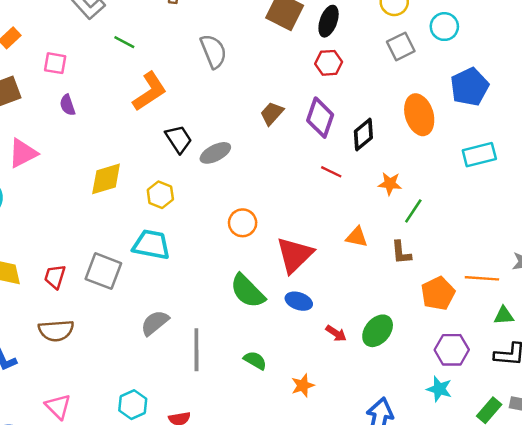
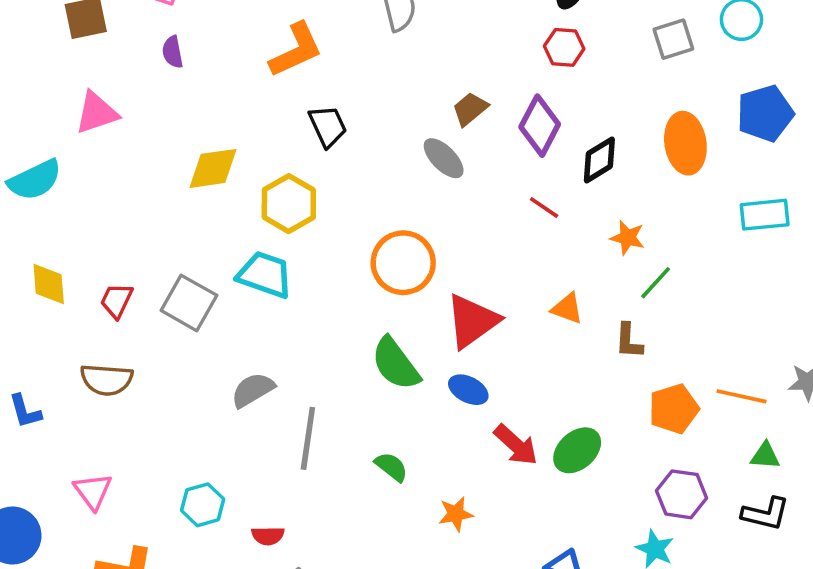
gray ellipse: (215, 153) -> (444, 158), moved, turned 64
yellow hexagon: (160, 195) -> (289, 204), size x1.4
orange circle: (243, 223) -> (403, 263), size x1.5
red arrow: (336, 333) -> (516, 445), size x1.5

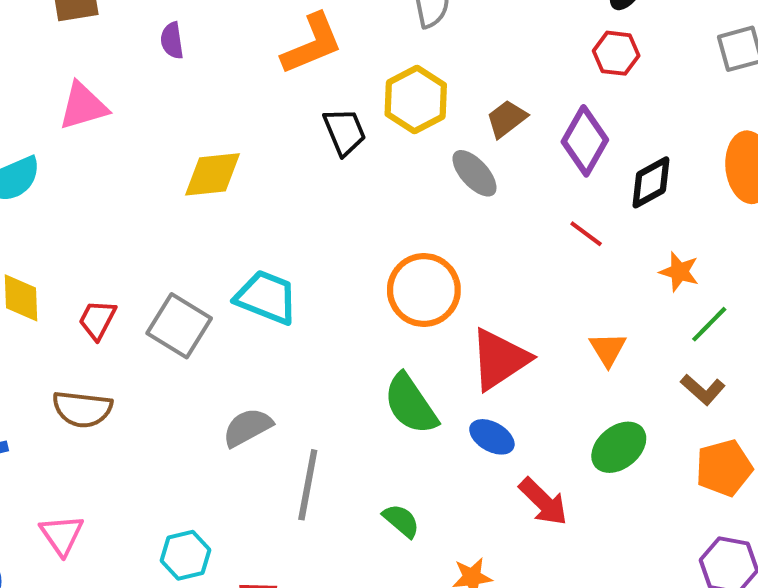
yellow hexagon: (289, 204) -> (416, 99), moved
orange triangle: (567, 308) -> (608, 349), turned 36
brown L-shape: (629, 341) -> (703, 390), moved, turned -54
green ellipse: (577, 450) -> (619, 447), moved

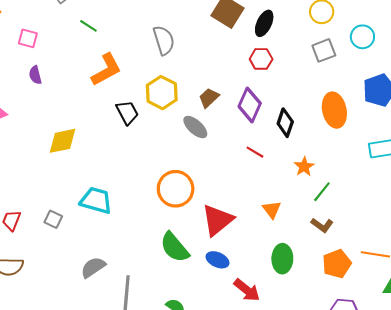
black diamond: (651, 182) -> (285, 123), turned -36
orange star: (679, 272) -> (304, 167), turned 30
gray square: (179, 326) -> (53, 219), size x0.6
green ellipse: (619, 447) -> (282, 259), turned -44

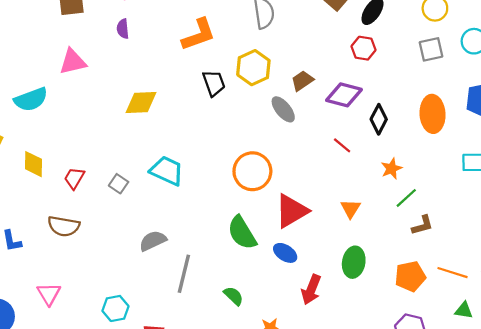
purple diamond: (250, 105) -> (344, 95), turned 72
brown L-shape: (322, 225) -> (422, 225), moved, turned -60
red arrow: (247, 290) -> (311, 290), turned 64

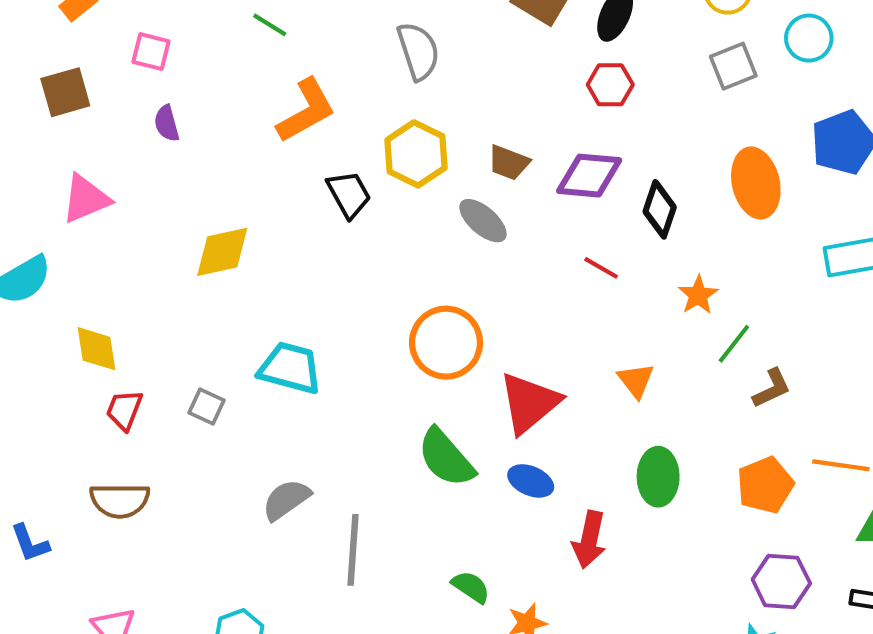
brown trapezoid: (302, 81) -> (509, 163), turned -115
yellow diamond: (34, 164) -> (97, 349), moved
green semicircle: (234, 296) -> (471, 587), moved

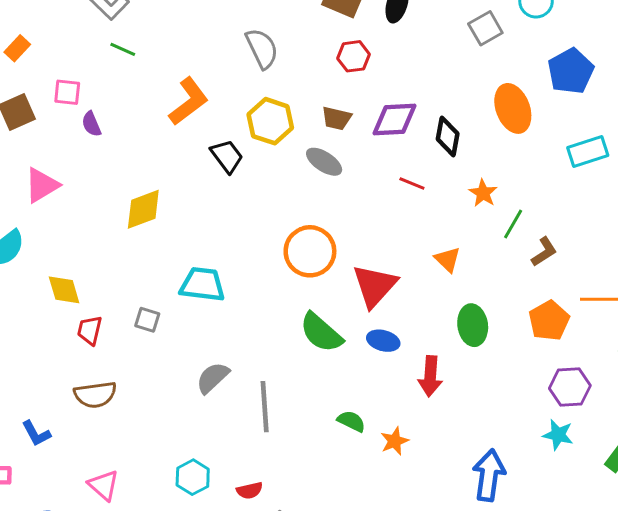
green line: (270, 25) -> (123, 49), moved
pink square: (151, 52) -> (67, 92), moved
red hexagon: (610, 85) -> (354, 56), moved

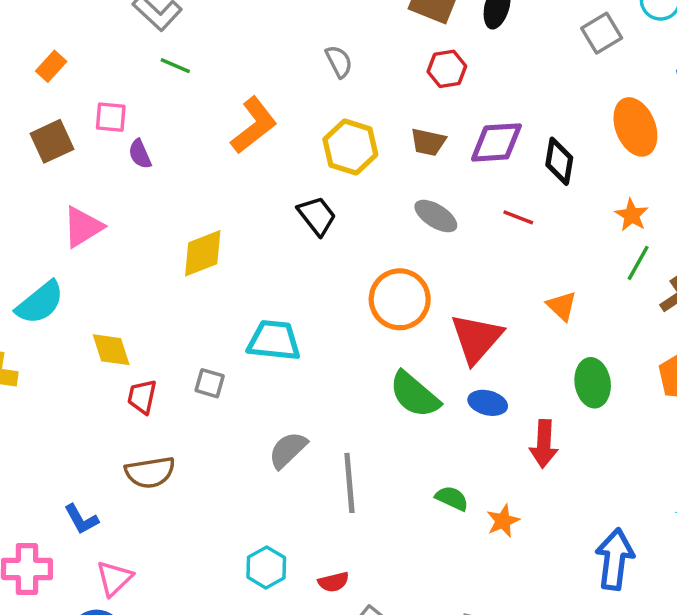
gray semicircle: (262, 48) -> (339, 62), size x0.7
black trapezoid: (227, 156) -> (317, 216), moved
gray ellipse: (324, 162) -> (436, 216), moved
orange star: (483, 193) -> (632, 215), moved
pink triangle: (104, 485) -> (114, 578), moved, turned 36

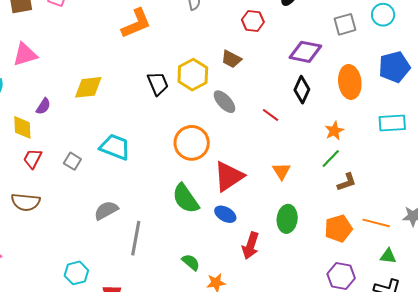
purple diamond: (496, 142) -> (305, 52), moved
yellow hexagon: (350, 147) -> (193, 75), moved
purple semicircle: (140, 154) -> (43, 106), moved, turned -138

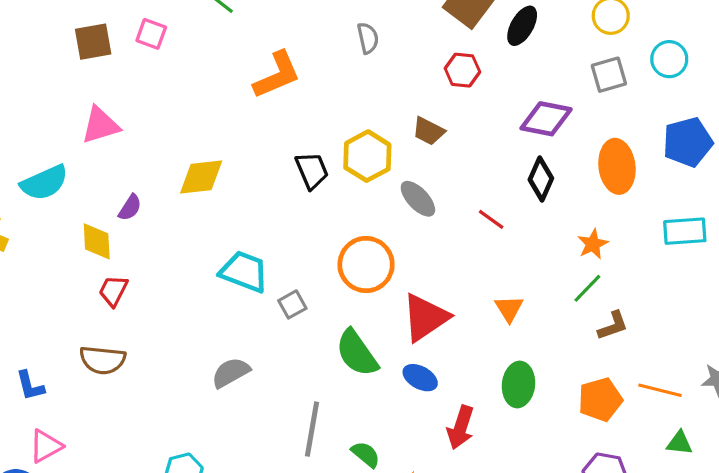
gray square: (72, 161) -> (292, 304), moved, turned 30
gray line: (136, 238) -> (312, 429), moved

